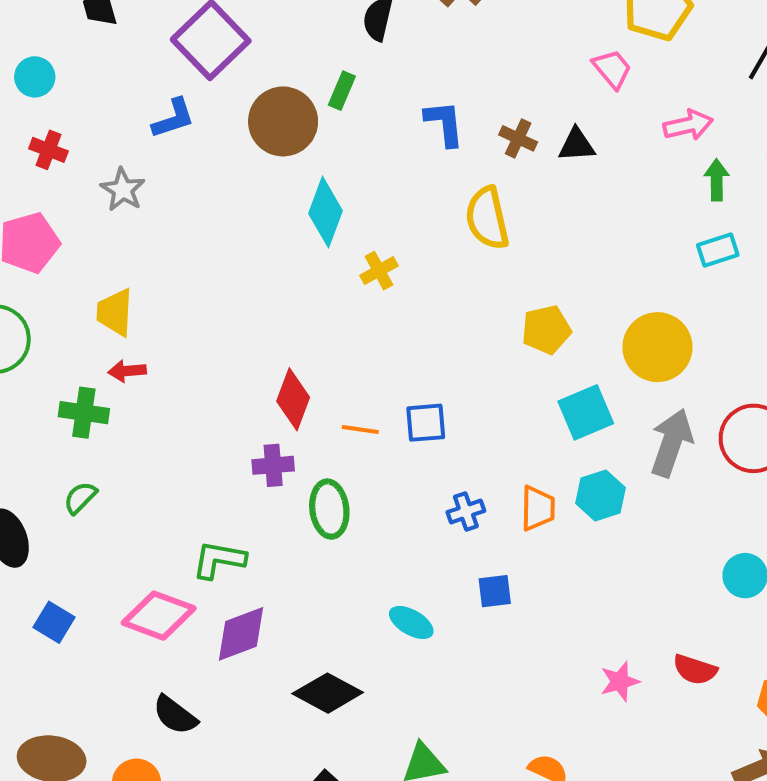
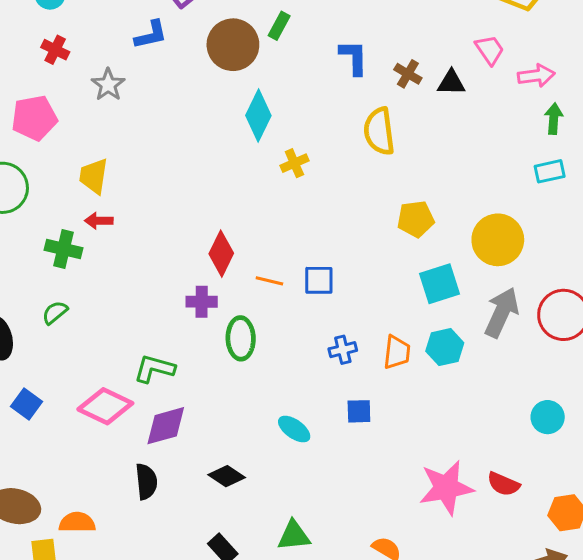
pink trapezoid: (612, 69) -> (490, 50), moved
pink star: (620, 681) -> (446, 488), size x1.8
black diamond: (328, 693) -> (227, 476), size x0.7
black semicircle: (175, 715) -> (146, 482), moved, turned -138

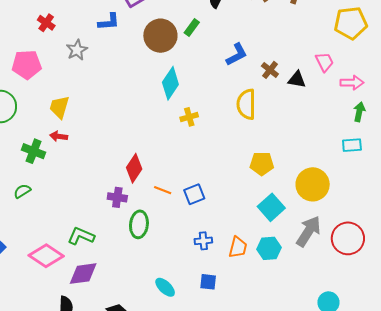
blue L-shape: (354, 57) -> (237, 55), turned 55
blue square: (319, 280) -> (194, 194), turned -30
cyan square: (439, 284) -> (271, 207), turned -32

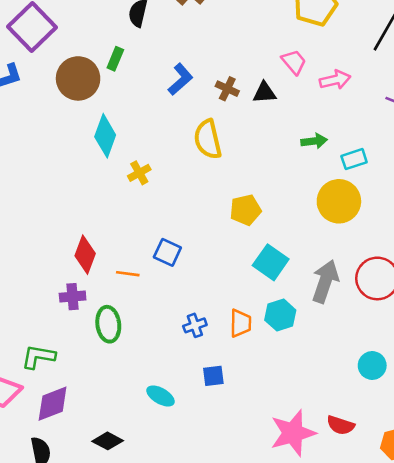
green arrow: (359, 112) -> (314, 141), moved, turned 84
yellow circle: (313, 184) -> (339, 201), moved
blue square: (194, 194) -> (167, 252), moved, turned -30

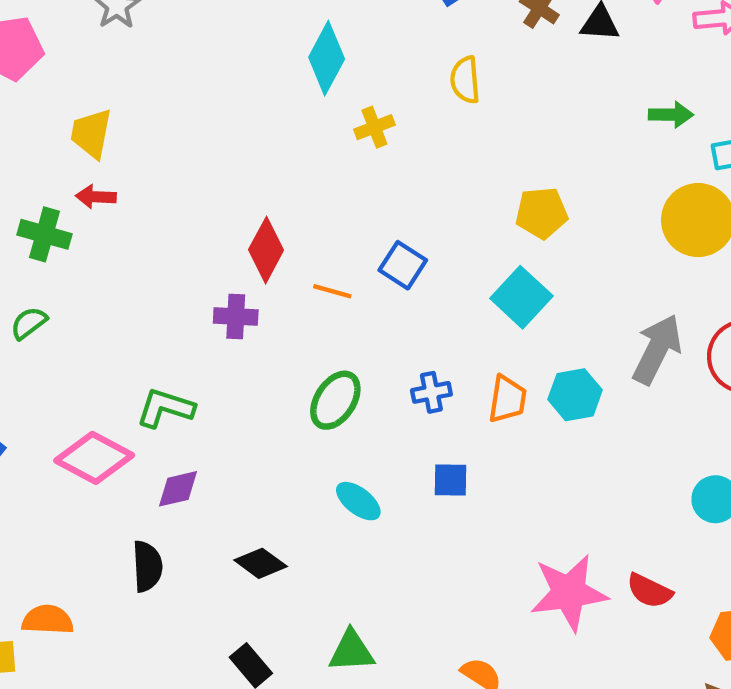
yellow semicircle: (208, 139) -> (465, 80), moved, size x0.7
cyan square: (271, 262) -> (521, 297), moved
green ellipse: (108, 324) -> (335, 400), moved, turned 32
purple diamond: (53, 404) -> (178, 489), size x0.7

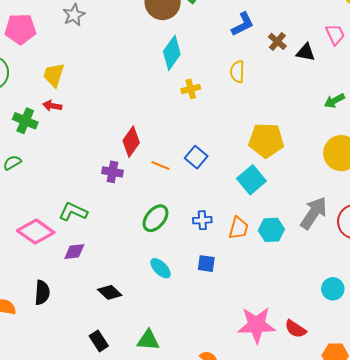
green arrow: (671, 115) -> (334, 101), turned 144
yellow pentagon: (542, 213) -> (266, 140), size x1.4
black semicircle: (147, 566) -> (42, 293), moved

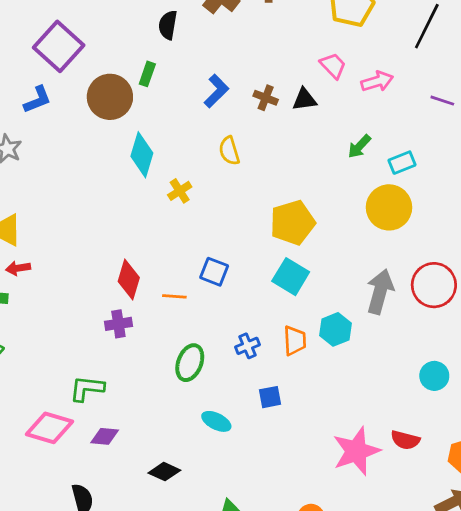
purple diamond: (74, 252) -> (105, 436), turned 30

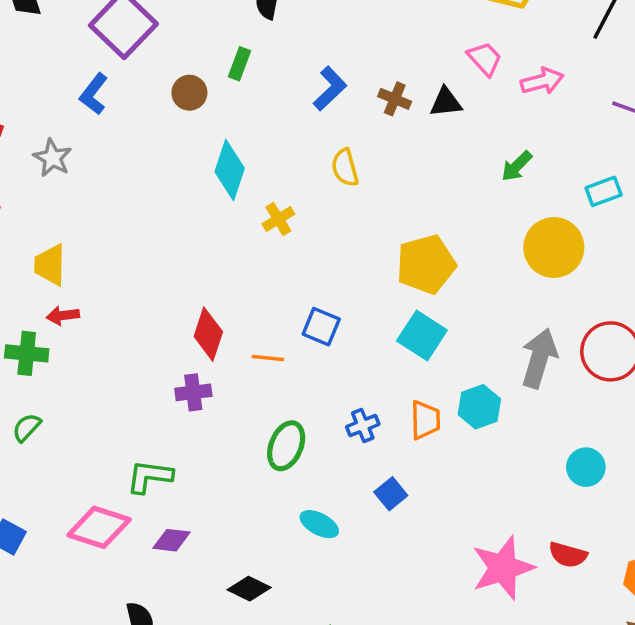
brown circle: (110, 97) -> (189, 93), size x0.6
blue L-shape: (37, 100) -> (94, 94), turned 148
cyan rectangle: (402, 163) -> (604, 191), moved
cyan circle: (434, 376) -> (586, 467), moved
blue square: (270, 397) -> (391, 494), turned -30

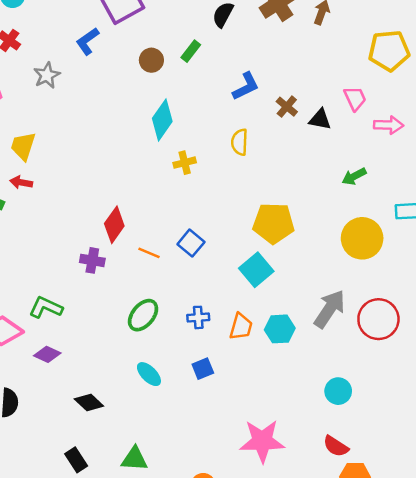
red semicircle: (568, 555) -> (336, 446), moved

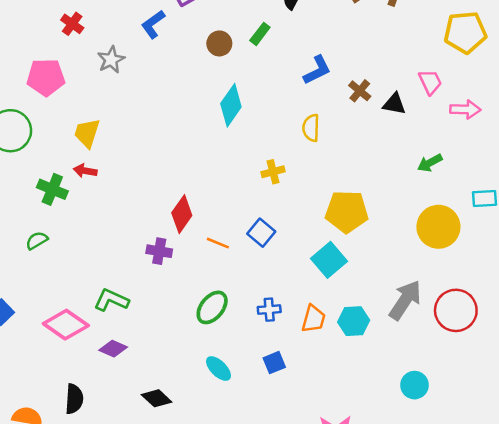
yellow cross: (185, 163) -> (273, 172), moved

